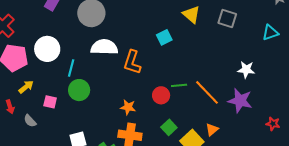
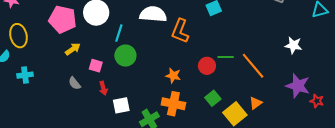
purple star: (240, 101) -> (298, 86), moved
red arrow: (10, 107) -> (103, 88), moved

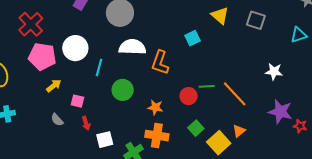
green circle: (125, 56) -> (123, 90), moved

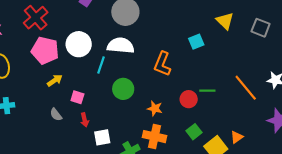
white semicircle: (132, 47) -> (121, 46), moved
orange line: (235, 94) -> (246, 88), moved

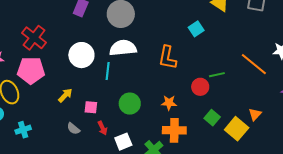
pink pentagon: (45, 50) -> (31, 70), moved
green circle: (123, 89) -> (130, 104), moved

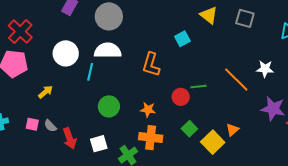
pink square: (91, 107) -> (32, 124), moved
red arrow: (103, 128) -> (70, 138), moved, size x1.5

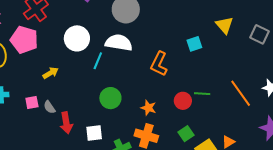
pink square: (32, 124) -> (32, 102), turned -32

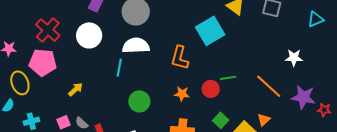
white circle: (77, 38) -> (89, 35), moved
cyan square: (194, 44) -> (210, 31), size x1.8
orange line: (241, 93) -> (269, 86), moved
orange star: (148, 108) -> (182, 94), moved

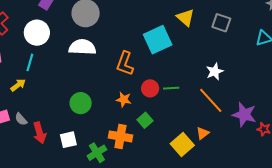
white star: (294, 58) -> (215, 72), moved, turned -30
cyan line: (119, 68) -> (30, 62), moved
red circle: (211, 89) -> (150, 88), moved
green square: (221, 120) -> (145, 120), moved

